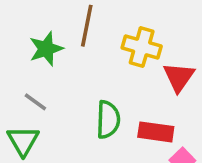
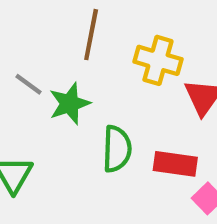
green star: (46, 49) -> (69, 104), moved
gray line: (35, 102) -> (29, 84), moved

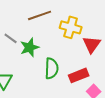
brown line: (91, 35) -> (40, 15), turned 60
red rectangle: (175, 164) -> (79, 75), turned -30

